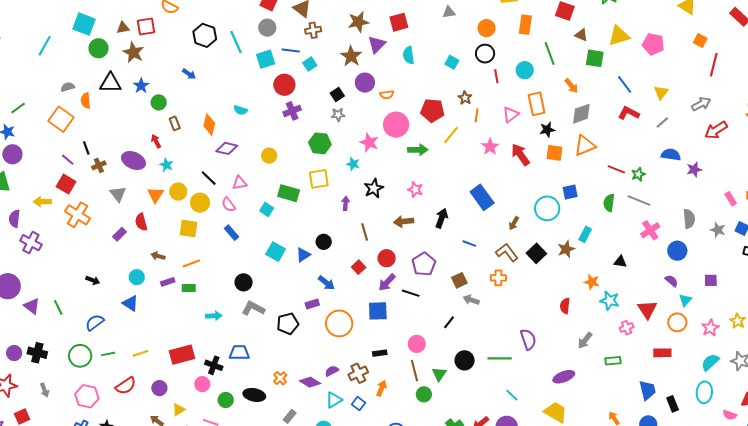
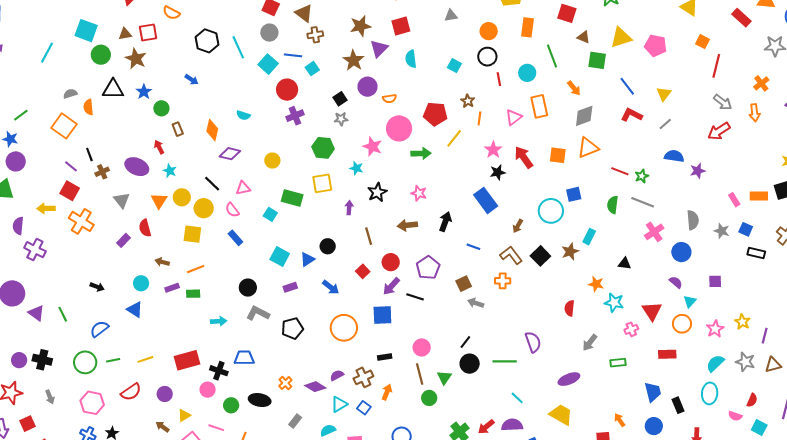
cyan square: (266, 59) -> (268, 64), turned -30
gray arrow: (701, 104) -> (723, 102), moved, turned 66
black star: (547, 130) -> (498, 172), moved
purple rectangle: (312, 304) -> (290, 287), moved
black line: (449, 322) -> (465, 342), moved

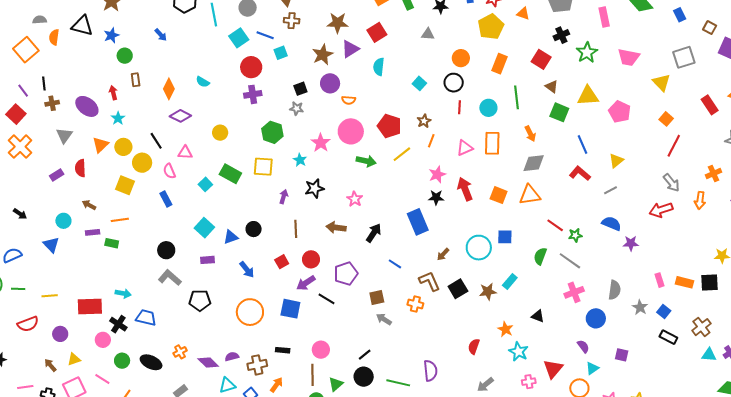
red square: (401, 26) -> (377, 32), turned -30
cyan arrow: (219, 321) -> (123, 293), moved

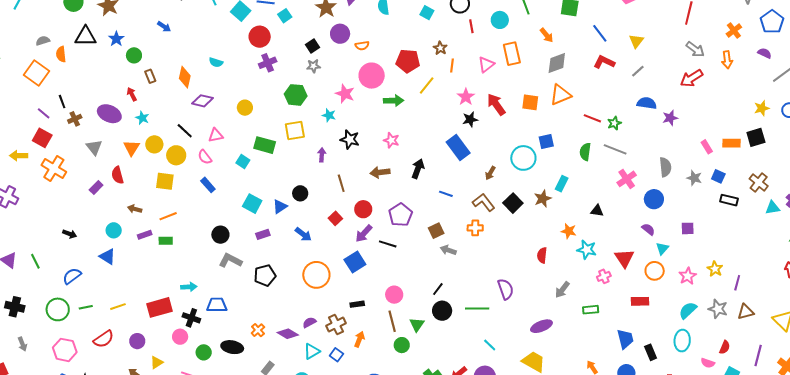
black star: (314, 188) -> (350, 139), turned -30
blue square: (290, 309) -> (355, 262), turned -30

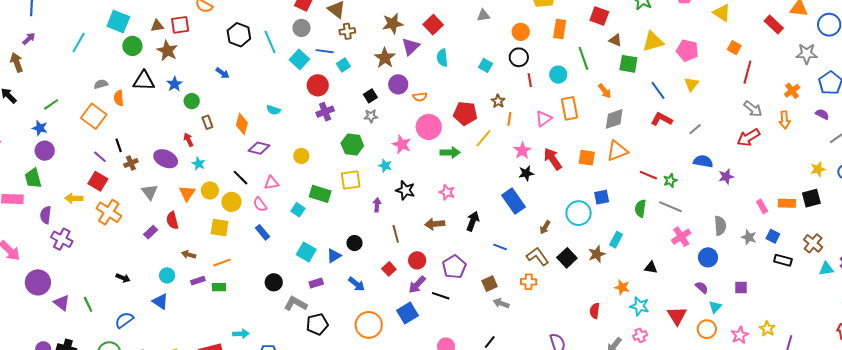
yellow triangle: (636, 41) -> (691, 84), moved
gray L-shape: (230, 260) -> (296, 304), moved
pink cross: (604, 276) -> (640, 335), moved

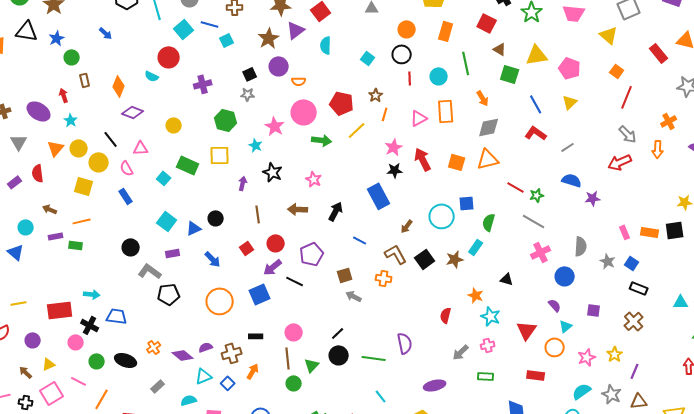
red circle: (318, 85) -> (169, 57), moved
green semicircle: (640, 208) -> (489, 222), moved
brown cross: (813, 243) -> (634, 321), moved

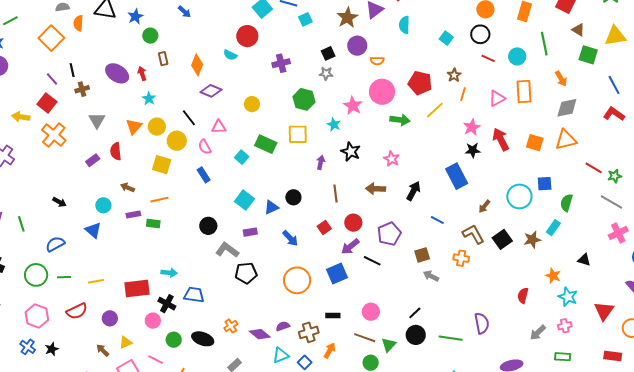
red line: (410, 78) -> (488, 58), turned -64
purple ellipse: (39, 111) -> (117, 73), moved
brown line: (288, 358) -> (365, 338), turned -65

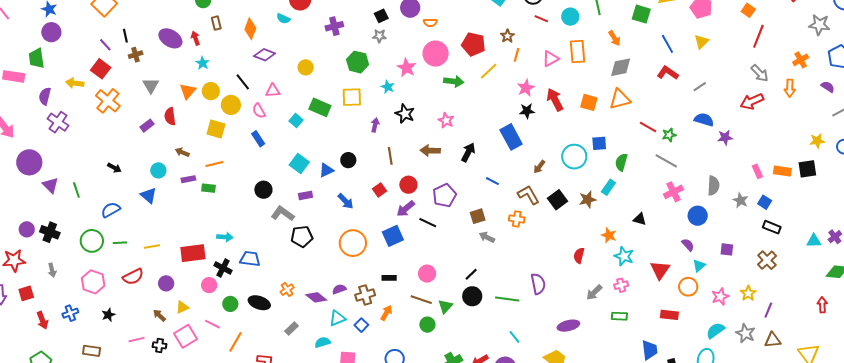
blue cross: (28, 347) -> (70, 313), moved, turned 35

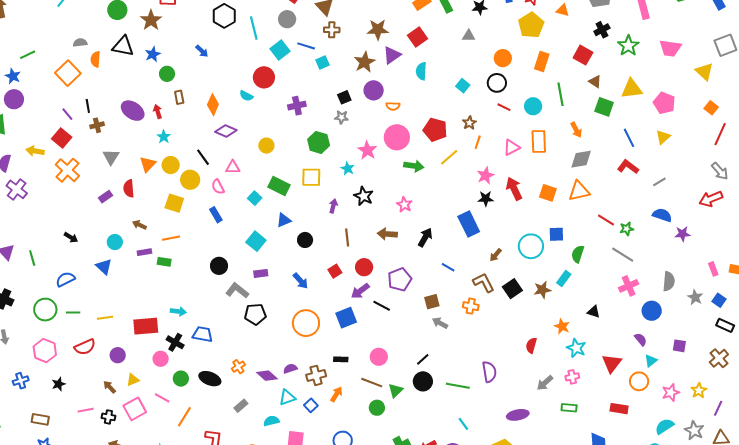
blue triangle: (326, 170) -> (284, 220), moved

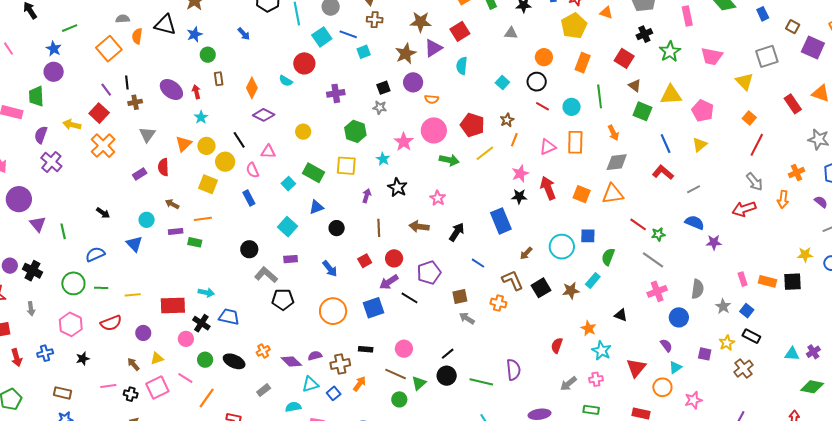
yellow star: (699, 391) -> (727, 343), moved

